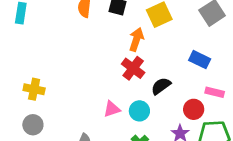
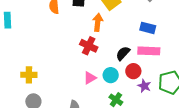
red cross: (133, 68) -> (89, 46), moved
pink rectangle: (215, 92) -> (149, 51), moved, size x1.5
red circle: (194, 109) -> (133, 71), moved

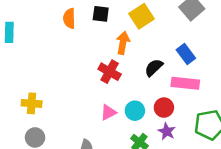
blue rectangle: (148, 28) -> (186, 54), turned 35
black semicircle: (123, 53) -> (154, 68), moved
purple star: (144, 86) -> (167, 131), moved

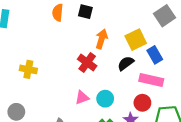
yellow square: (142, 16) -> (136, 40), moved
yellow cross: (32, 103) -> (28, 69), moved
red circle: (164, 108) -> (142, 103), moved

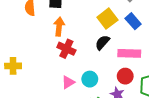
orange arrow: (102, 39) -> (59, 27), moved
blue rectangle: (155, 55) -> (133, 21), moved

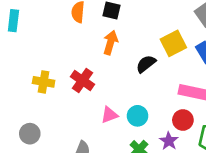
black semicircle: (102, 42) -> (146, 64), moved
red cross: (66, 49) -> (82, 81), moved

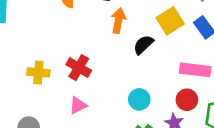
orange arrow: (110, 43) -> (118, 21), moved
pink triangle: (109, 115) -> (78, 105), moved

